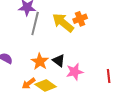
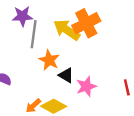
orange cross: (80, 19) -> (86, 23), size x1.6
orange star: (40, 62) -> (49, 60), moved

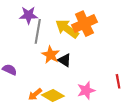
black triangle: (66, 75) -> (65, 60), moved
pink star: (86, 86) -> (86, 90), moved

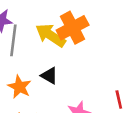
orange star: (51, 55) -> (19, 87), moved

